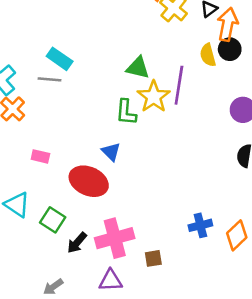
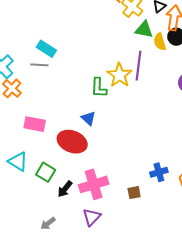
green triangle: (138, 68) -> (144, 30), moved
pink rectangle: (40, 156) -> (35, 124), size x1.5
brown square: (153, 258) -> (134, 193), moved
purple triangle: (111, 281) -> (92, 217), turned -42

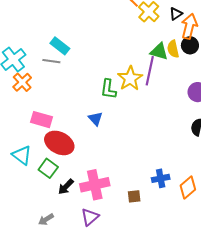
green triangle: (144, 30) -> (159, 51), moved
red ellipse: (72, 142) -> (59, 143), moved

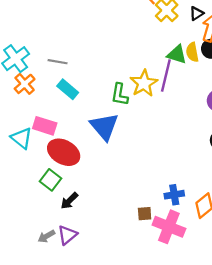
cyan rectangle: (60, 46) -> (68, 89), moved
blue triangle: (95, 119) -> (104, 127), size x1.8
cyan triangle: (22, 155) -> (22, 138), moved
pink cross: (95, 185) -> (169, 227), moved, turned 32
purple triangle: (90, 217) -> (67, 235), moved

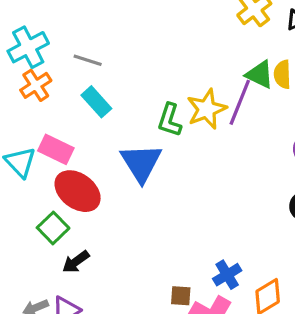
blue cross: (174, 195) -> (227, 275), turned -30

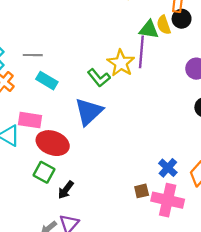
green L-shape: (170, 120) -> (99, 78), turned -40
blue triangle: (141, 163) -> (89, 112), turned 36

